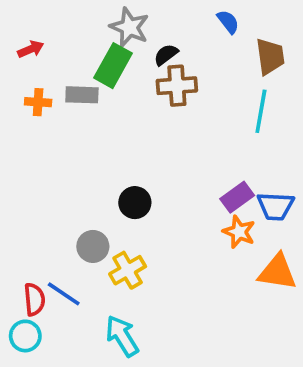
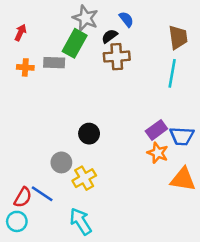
blue semicircle: (228, 22) -> (126, 19), moved
red arrow: (31, 49) -> (20, 32), turned -42
red semicircle: (34, 299) -> (23, 197), turned 35

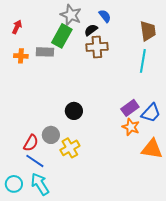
blue trapezoid: (182, 136) -> (151, 113), turned -50
red semicircle: (23, 197) -> (31, 143), moved
cyan arrow: (81, 221) -> (40, 184), moved

